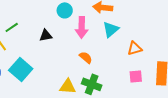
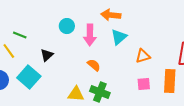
cyan circle: (65, 10) -> (67, 26), moved
green line: (12, 27) -> (20, 35), turned 56
black triangle: (46, 35) -> (47, 55), moved, turned -32

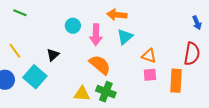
green line: (20, 35) -> (20, 13), moved
orange triangle: (143, 56) -> (149, 56), turned 35
orange semicircle: (94, 65) -> (100, 65), size x1.6
pink square: (144, 84) -> (150, 75), moved

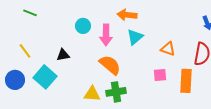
black triangle: (53, 55) -> (63, 55), turned 32
orange triangle: (149, 56) -> (168, 49), moved
green cross: (106, 92) -> (116, 92), turned -30

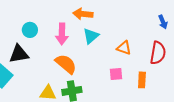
cyan circle: (83, 26) -> (30, 30), moved
black triangle: (63, 55) -> (19, 54), size x1.5
orange rectangle: (186, 81) -> (142, 80), size x0.7

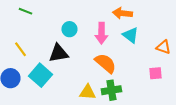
cyan triangle: (91, 36) -> (130, 35), turned -42

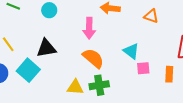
cyan circle: (69, 29) -> (49, 10), moved
cyan triangle: (130, 35) -> (131, 51), moved
orange triangle: (163, 47) -> (151, 16), moved

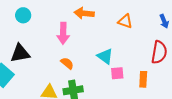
orange semicircle: (93, 58) -> (67, 63), size x0.6

